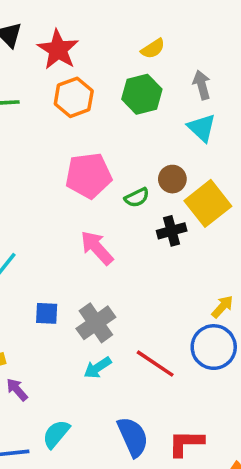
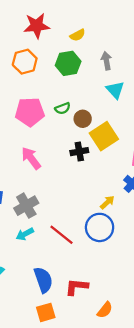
red star: (58, 50) -> (37, 26), moved, turned 30
cyan triangle: (202, 128) -> (115, 90), moved
green semicircle: (137, 198) -> (63, 108), moved

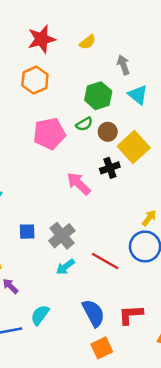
green hexagon: (68, 63) -> (98, 96), moved
pink arrow: (31, 158) -> (79, 184), moved

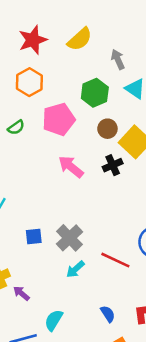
yellow semicircle: (88, 42) -> (80, 39), size x1.5
green semicircle: (84, 124) -> (16, 127), moved
pink pentagon: (49, 134) -> (59, 119), moved
pink arrow: (79, 184) -> (71, 167), moved
blue semicircle: (93, 313) -> (108, 314), size x0.6

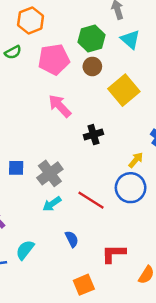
green semicircle: (16, 127) -> (13, 52), moved
brown circle: (107, 129) -> (92, 66), moved
black cross: (113, 165) -> (93, 135), moved
blue semicircle: (108, 314) -> (72, 239), moved

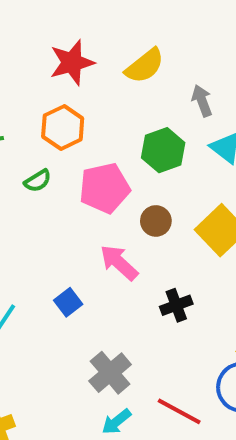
brown circle: (92, 66) -> (156, 221), moved
blue square: (16, 168) -> (68, 302), moved, turned -35

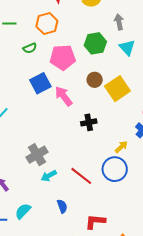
brown circle: (156, 221) -> (95, 80), moved
blue square: (68, 302) -> (40, 83), moved, size x1.5
gray cross: (110, 373) -> (37, 155), moved

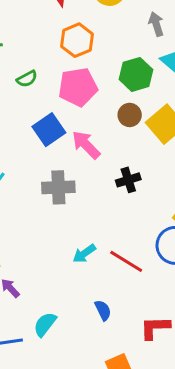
orange hexagon: (47, 24) -> (77, 40), moved
green hexagon: (95, 43) -> (136, 74), moved
gray cross: (37, 155) -> (58, 187), moved, turned 35
cyan arrow: (49, 176) -> (84, 254), moved

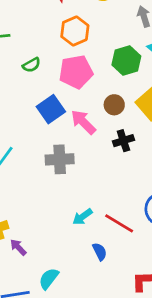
brown circle: (130, 115) -> (114, 105), moved
black cross: (128, 180) -> (123, 141), moved
blue semicircle: (103, 310) -> (100, 252), moved

